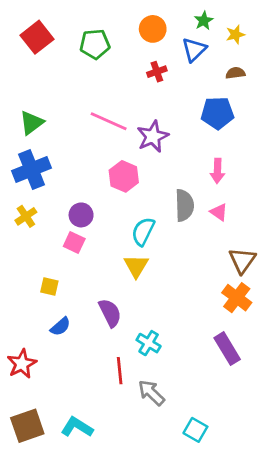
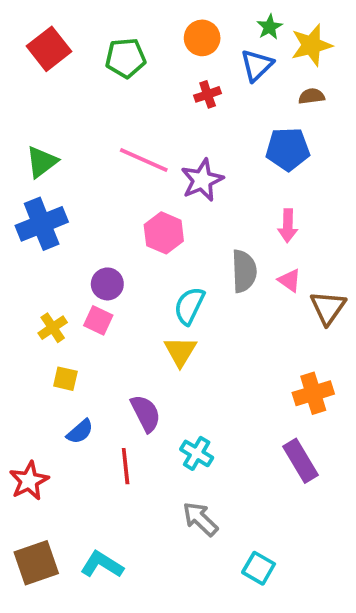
yellow star: (235, 34) -> (311, 45), size x1.6
yellow cross: (26, 216) -> (53, 328), moved
brown triangle: (242, 260) -> (328, 308), moved
orange cross: (237, 298) -> (313, 393), turned 36
red line: (120, 371) -> (126, 466), moved

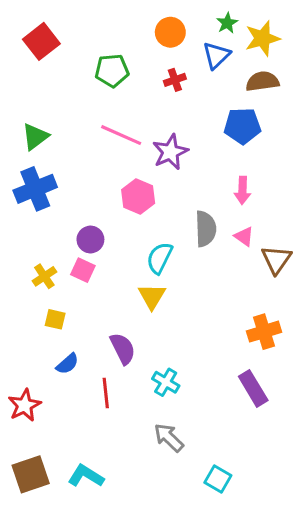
green pentagon: (126, 58) -> (112, 71), moved
brown semicircle: (311, 96) -> (262, 81), size x1.5

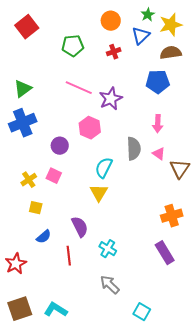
purple circle: (90, 239) -> (60, 146), moved

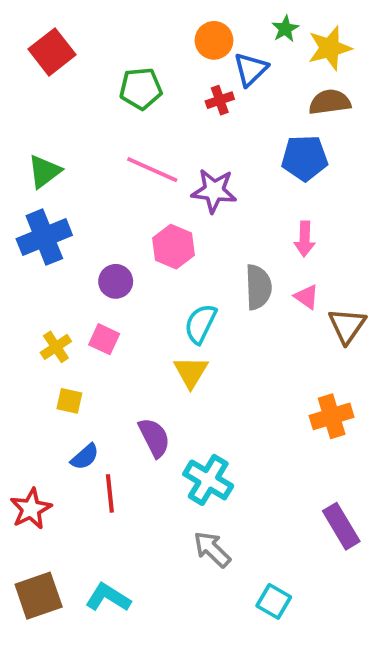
blue triangle: (141, 36) -> (251, 69), moved
purple star: (111, 99) -> (214, 191), turned 30
cyan cross: (108, 249) -> (208, 480), size x1.4
purple rectangle: (165, 253) -> (341, 526), moved
red line: (69, 256) -> (110, 493), moved

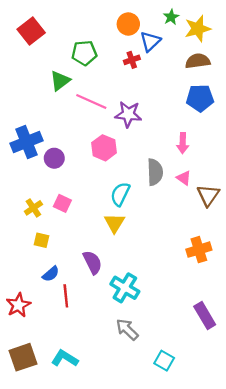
blue pentagon: (305, 158) -> (200, 98), moved
green triangle: (44, 171) -> (60, 81), moved
purple circle: (116, 281) -> (54, 158), moved

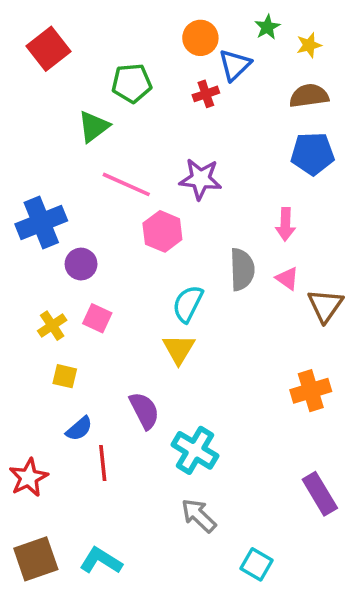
yellow star: (198, 29) -> (309, 45), size x0.6
pink line: (91, 102) -> (126, 184), moved
purple circle: (54, 158) -> (81, 264), moved

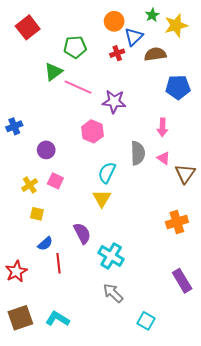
yellow star: (309, 45) -> (176, 25), size x1.6
brown semicircle: (309, 96) -> (155, 54), moved
pink line: (126, 184) -> (78, 87), moved
blue cross: (41, 222) -> (14, 126), moved, size x0.6

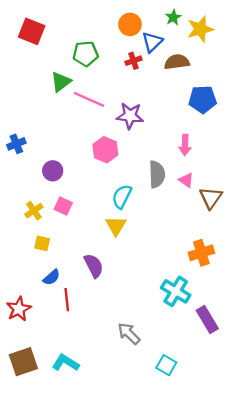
red square: (28, 27) -> (32, 31), turned -30
cyan cross: (111, 256) -> (176, 291), moved

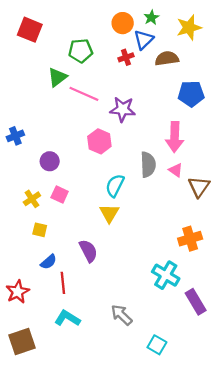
green star: (173, 17) -> (151, 18), moved
pink arrow: (185, 145) -> (175, 137), size x1.5
cyan L-shape: (66, 363) -> (67, 318), moved

